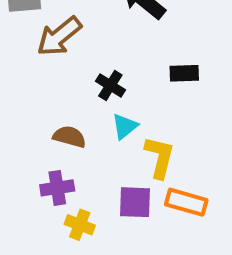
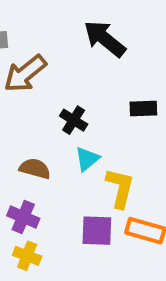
purple cross: (57, 188) -> (23, 217), turned 32
yellow cross: (80, 225) -> (27, 256), moved

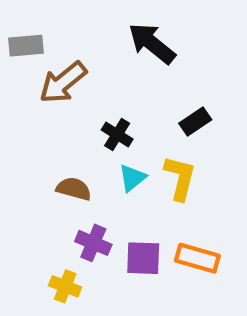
black rectangle: (143, 108) -> (195, 121), turned -32
yellow L-shape: (120, 188) -> (180, 178), moved
purple cross: (23, 217) -> (93, 243), moved

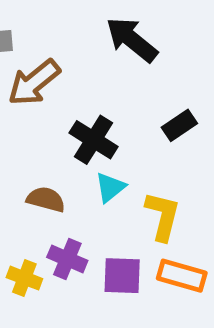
black cross: (117, 135) -> (94, 140), size x1.4
yellow L-shape: (180, 178) -> (163, 216), moved
yellow cross: (65, 286) -> (24, 278), moved

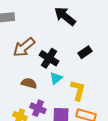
brown arrow: (34, 83) -> (24, 47), moved

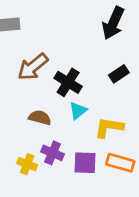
black arrow: (65, 16) -> (113, 23), moved, turned -105
yellow L-shape: (78, 90) -> (109, 127), turned -95

